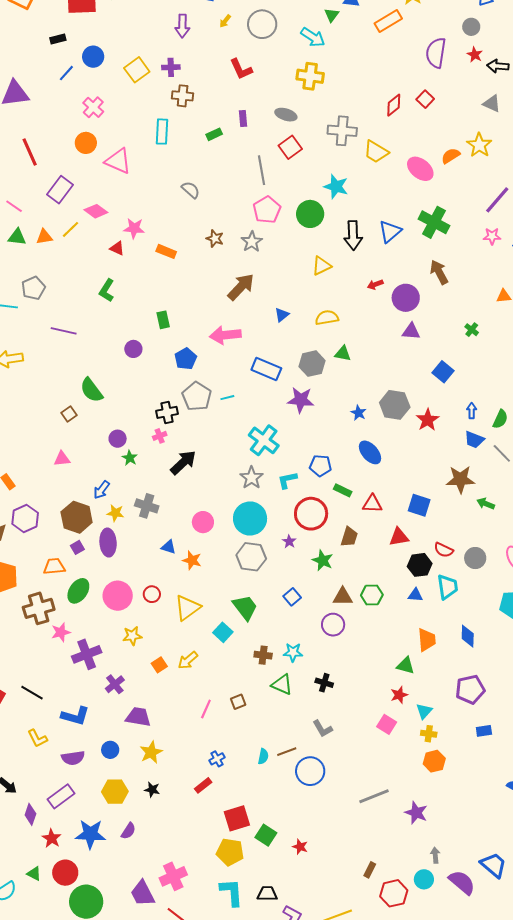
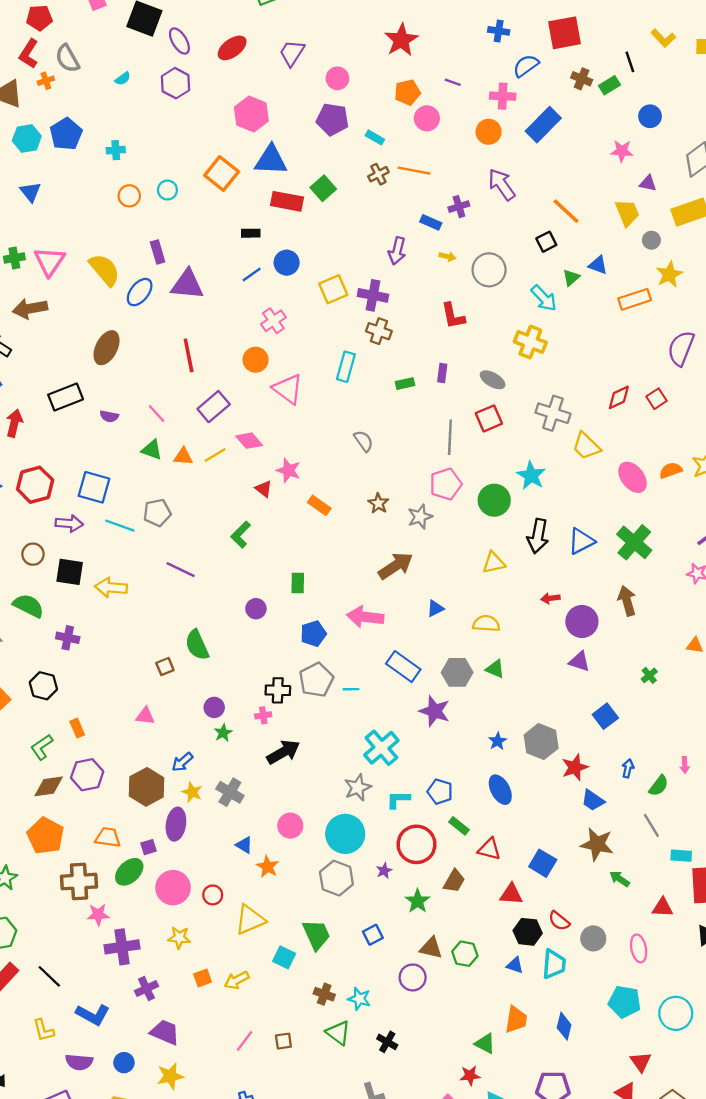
yellow arrow: (225, 21) -> (447, 257), turned -128
purple cross: (171, 67) -> (373, 295), size x1.4
blue trapezoid: (474, 440) -> (593, 800), moved
purple square: (77, 547) -> (149, 847), moved
cyan square: (223, 632) -> (284, 957), turned -30

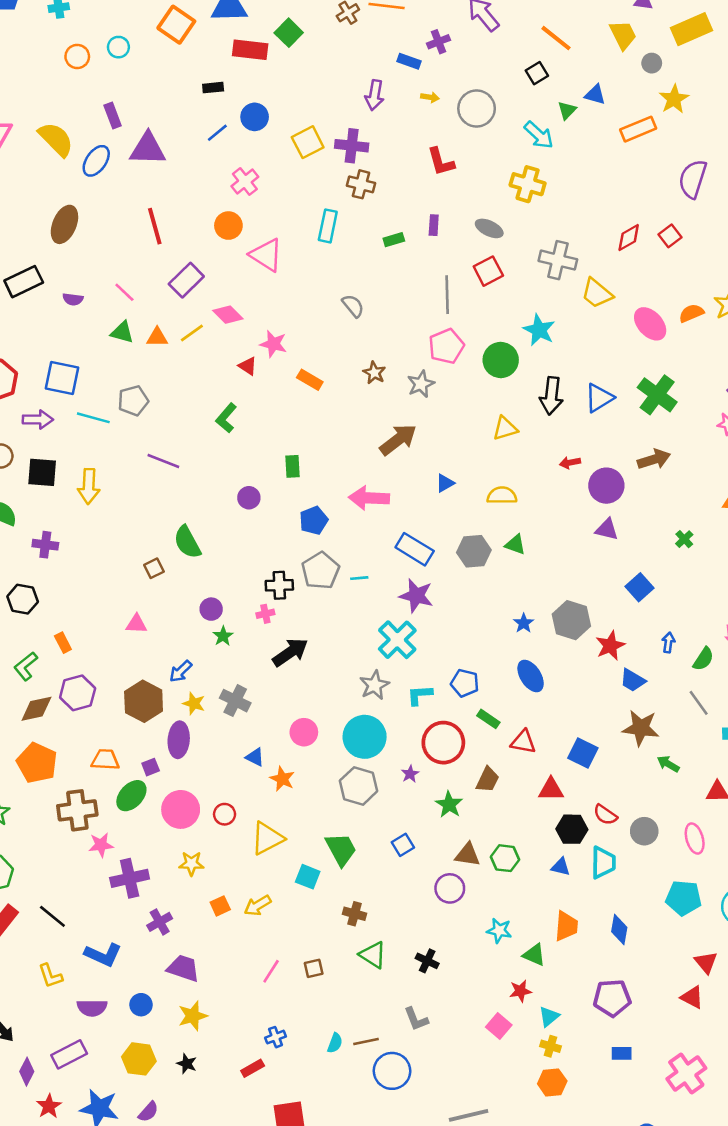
yellow arrow: (111, 588) -> (89, 486), turned -88
brown arrow: (627, 601) -> (654, 459), turned 92
purple star: (435, 711) -> (416, 596), moved
cyan star: (359, 999) -> (499, 931), moved

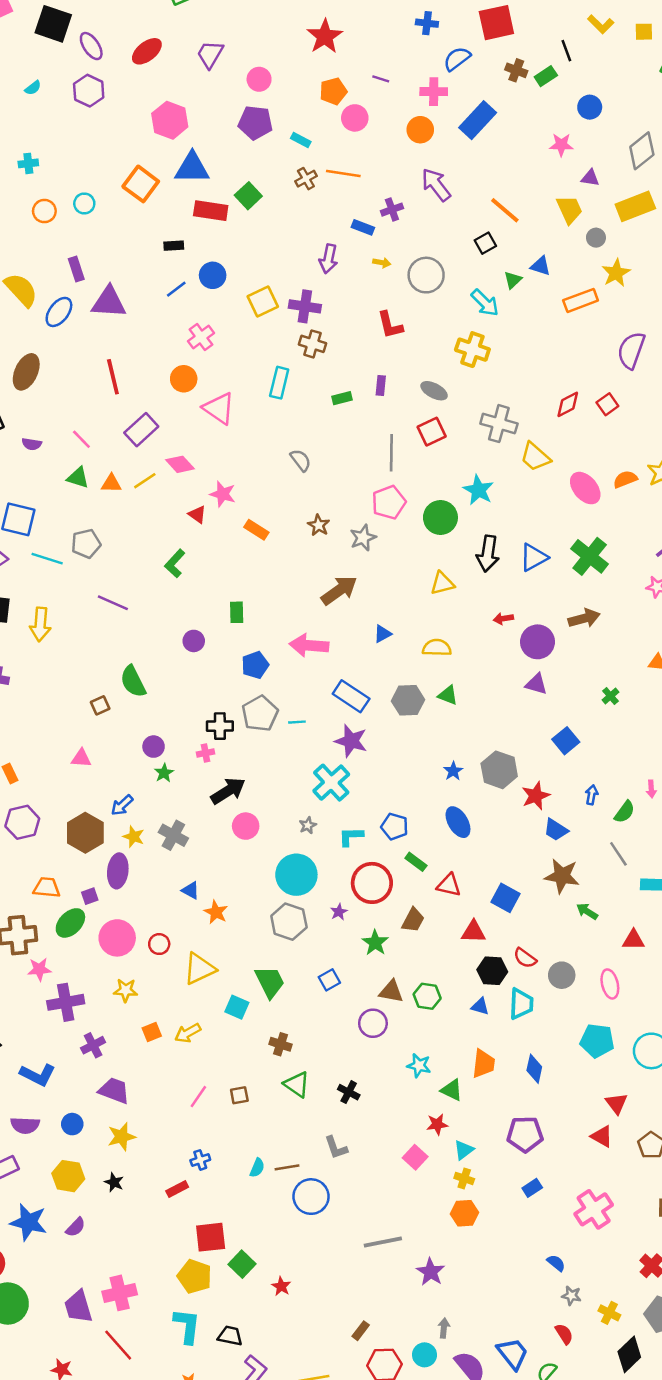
gray star: (374, 685) -> (308, 825), size x0.6
pink circle: (304, 732) -> (246, 826), moved
blue rectangle: (622, 1053) -> (532, 1188), turned -36

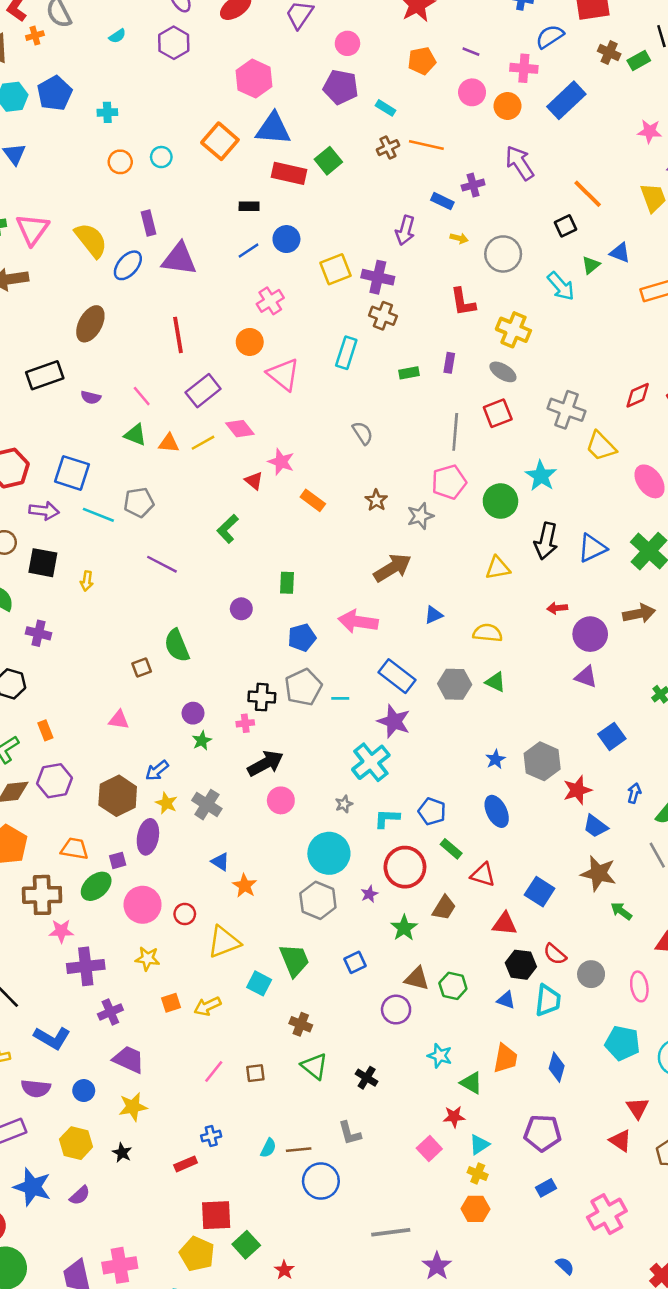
pink circle: (355, 118) -> (472, 92), moved
yellow cross: (472, 350) -> (513, 330), moved
yellow arrow: (40, 624) -> (87, 581), size x0.6

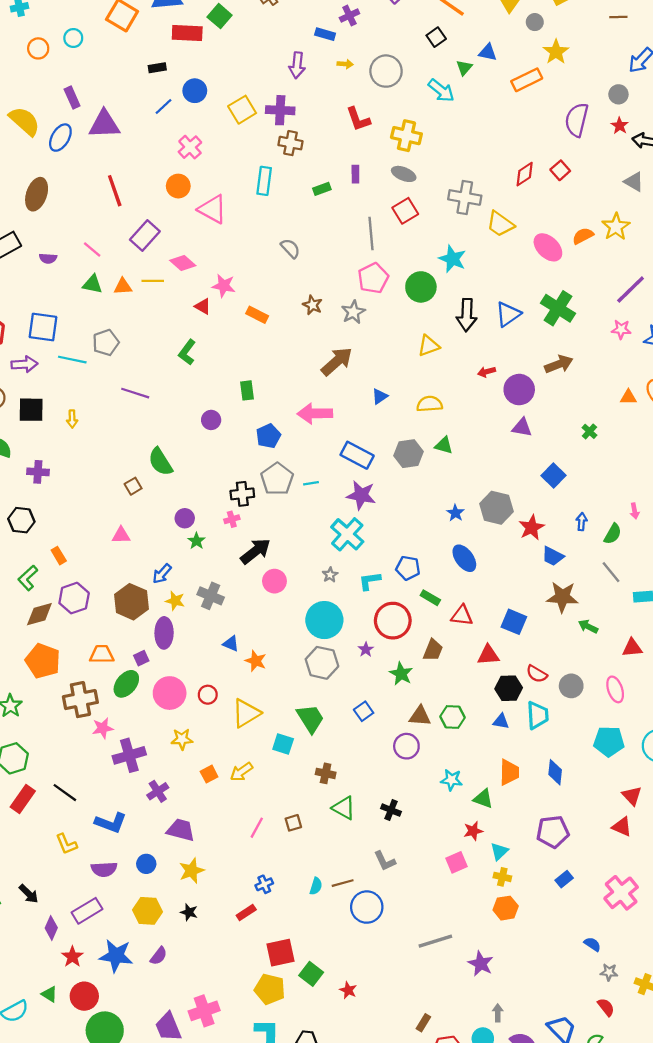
yellow line: (203, 443) -> (153, 281), turned 40
pink square: (429, 1149) -> (456, 862), turned 30

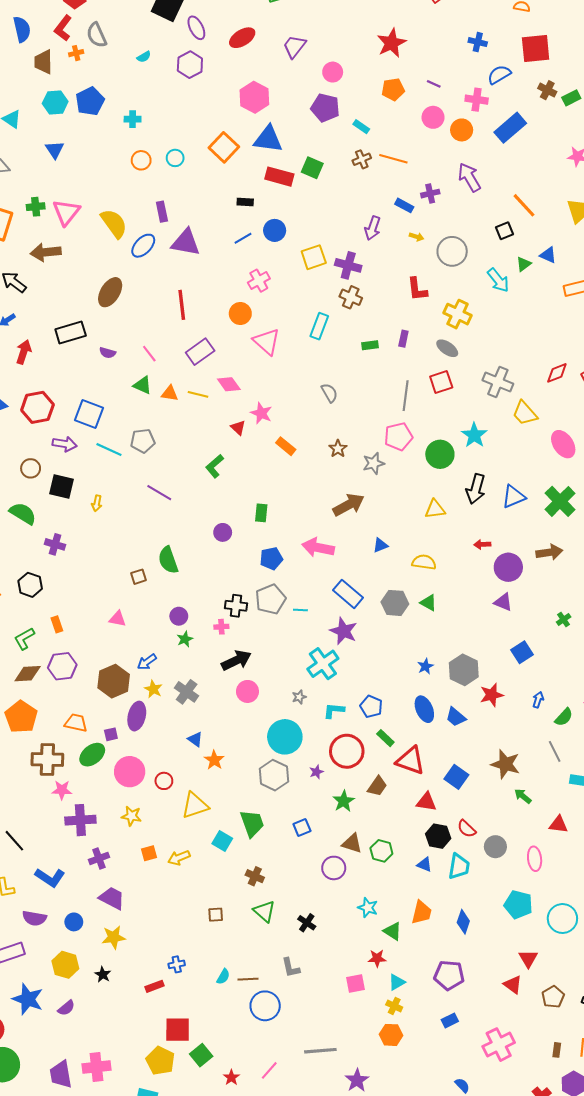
green square: (220, 16) -> (312, 168), turned -30
blue trapezoid: (553, 556) -> (456, 717), moved
red triangle: (462, 616) -> (410, 761), size x1.4
pink line: (257, 828) -> (269, 1070), moved

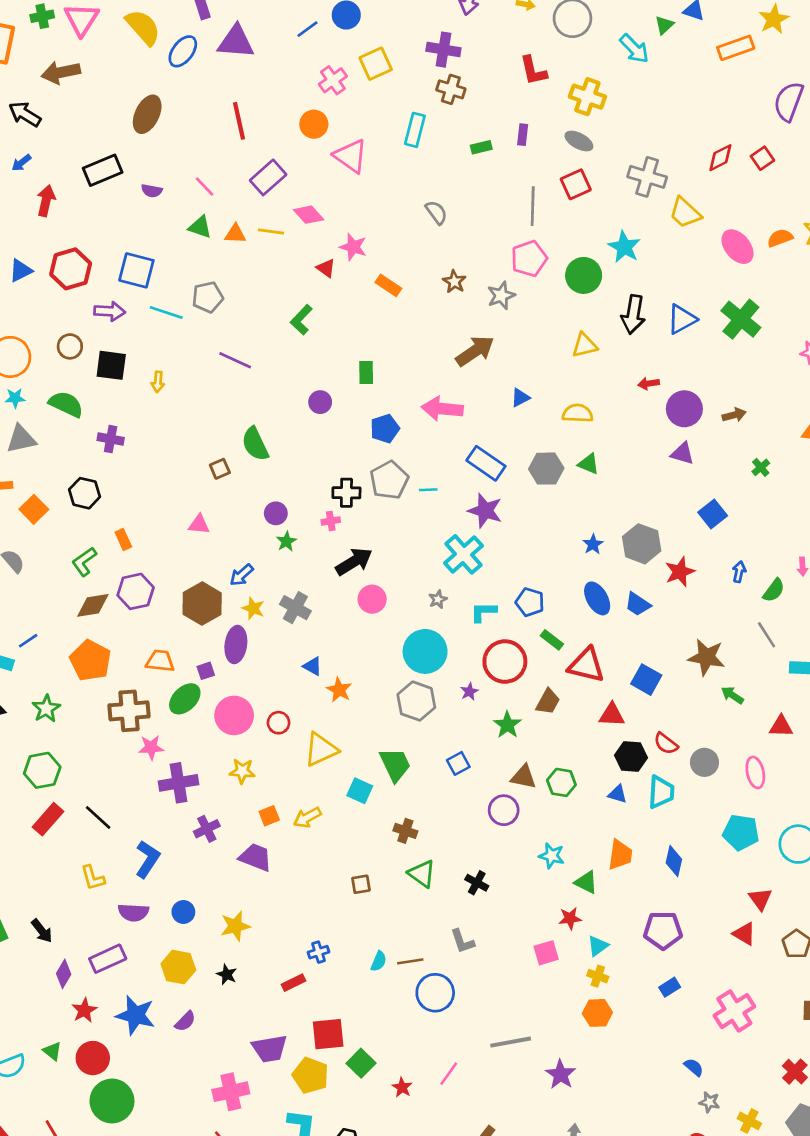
yellow square: (314, 257) -> (376, 64), moved
brown arrow: (549, 552) -> (734, 415), moved, size x0.7
blue L-shape: (50, 877) -> (148, 859), turned -84
purple trapezoid: (112, 898) -> (256, 857), moved
purple trapezoid: (61, 1074) -> (270, 1049), moved, turned -84

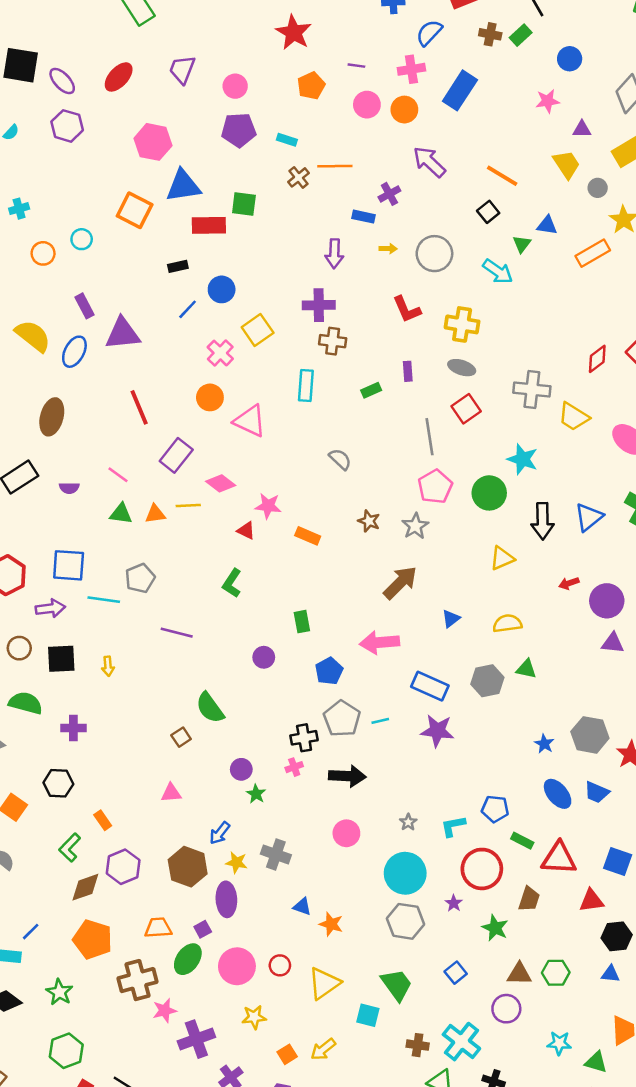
cyan cross: (464, 554) -> (461, 1042), moved
black arrow: (354, 561) -> (347, 776), moved, turned 45

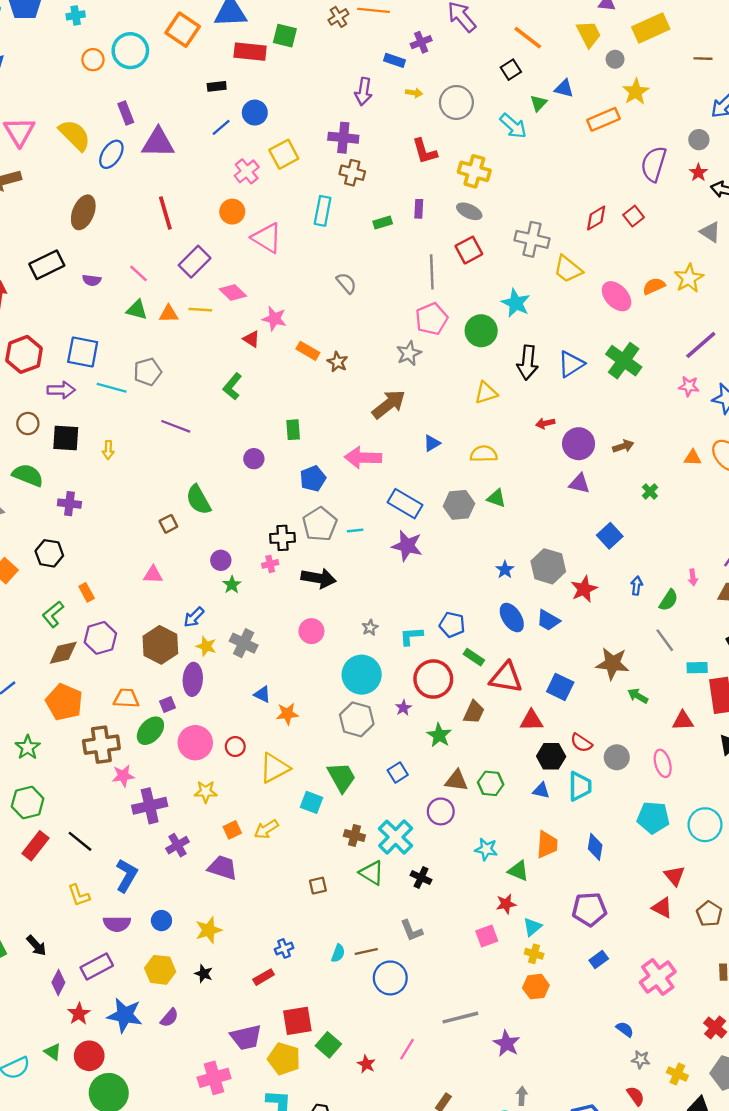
cyan circle: (82, 239) -> (130, 51), size x1.8
brown star: (369, 521) -> (337, 362), moved
orange star: (331, 924) -> (287, 714), turned -30

